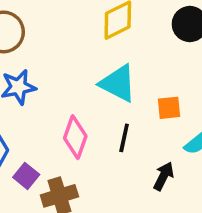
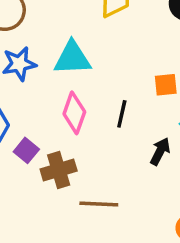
cyan triangle: (118, 83) -> (72, 58), moved, turned -30

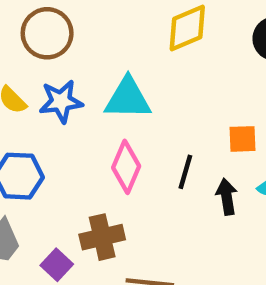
purple square: (26, 150) -> (57, 265), moved
black arrow: (160, 151) -> (227, 197), moved, turned -40

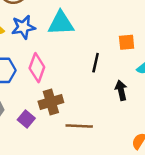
pink diamond: (126, 167) -> (37, 68), moved
black arrow: (227, 197) -> (121, 90), moved

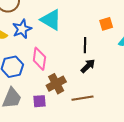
cyan triangle: (61, 23) -> (51, 20), turned 45
black arrow: (121, 90) -> (88, 66), moved, turned 70
purple square: (26, 119) -> (39, 101), turned -32

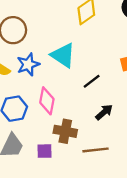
black line: (85, 45) -> (92, 81), moved, turned 49
brown cross: (56, 84) -> (65, 131), turned 36

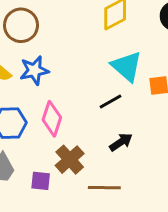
cyan triangle: (63, 55) -> (127, 66), moved
brown cross: (65, 131) -> (70, 160), turned 30

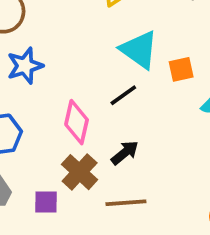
pink diamond: (52, 119) -> (77, 122), moved
black arrow: (121, 142) -> (125, 153), moved

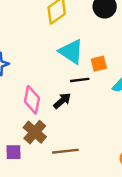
black line: (123, 95) -> (80, 80), moved, turned 30
black arrow: (125, 153) -> (62, 101), moved

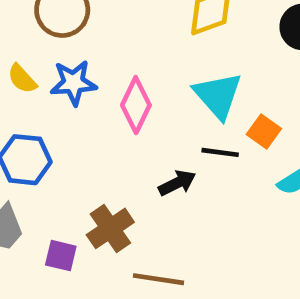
orange square: (99, 64) -> (264, 131), turned 35
pink diamond: (32, 100) -> (136, 105), moved

